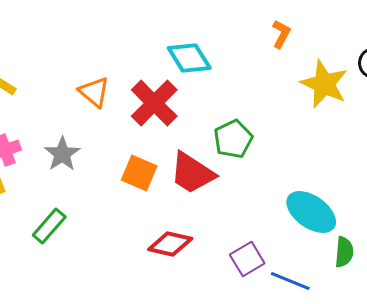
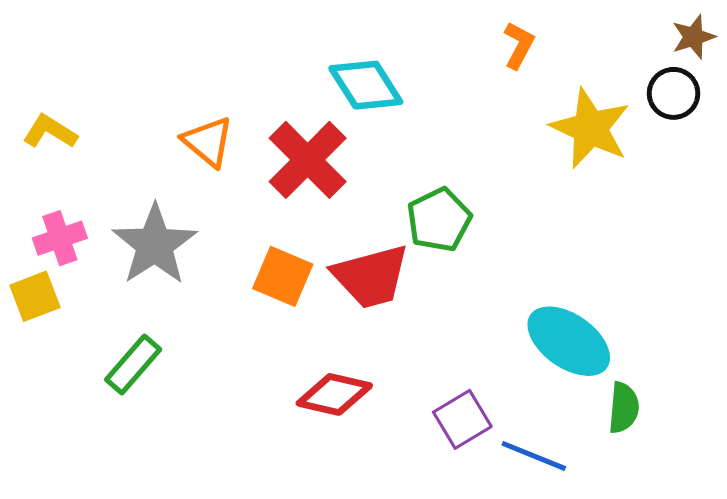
gray star: (62, 154) -> (155, 245), size x1.4
red trapezoid: (192, 173) -> (371, 276), turned -48

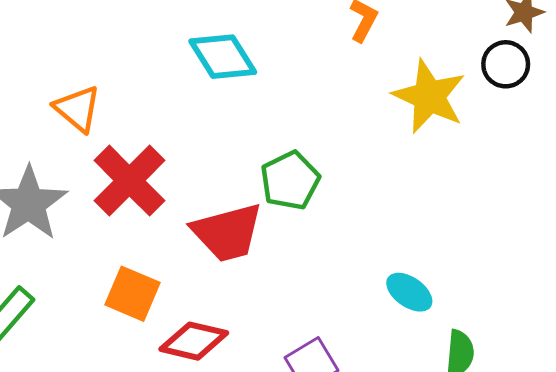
red cross: (308, 160) -> (129, 181), moved
orange square: (283, 276) -> (133, 294), moved
cyan ellipse: (569, 341) -> (409, 292), size x0.6

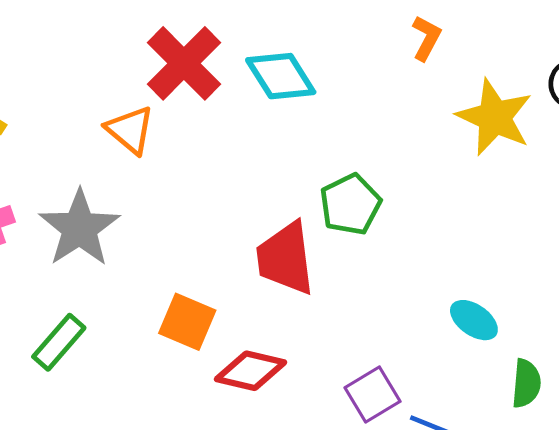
red cross: (129, 181) -> (184, 63), moved
red trapezoid: (227, 233) -> (285, 258), turned 98

